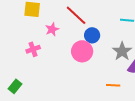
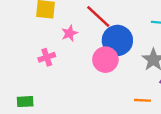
blue circle: (92, 35) -> (117, 40), size x1.6
green rectangle: (15, 86) -> (25, 102), turned 48

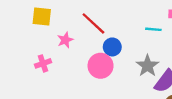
blue circle: (117, 40) -> (112, 47), size x0.6

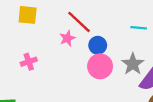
pink star: (65, 40) -> (67, 38), moved
pink circle: (101, 66) -> (100, 66), moved

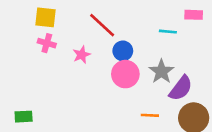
pink star: (67, 38) -> (82, 55), moved
pink cross: (29, 62) -> (47, 43), moved, turned 35

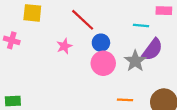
pink cross: (47, 43) -> (12, 40), moved
purple semicircle: (181, 88) -> (152, 50), moved

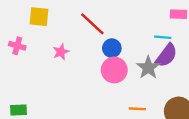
cyan line: (141, 26) -> (163, 37), moved
pink star: (64, 46) -> (61, 52), moved

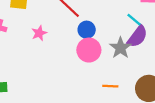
cyan line: (163, 37) -> (134, 20), turned 35

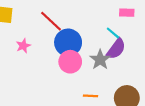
blue circle: (87, 30) -> (68, 43), size x1.6

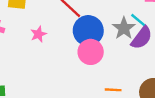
gray star: (100, 60) -> (124, 28), moved

